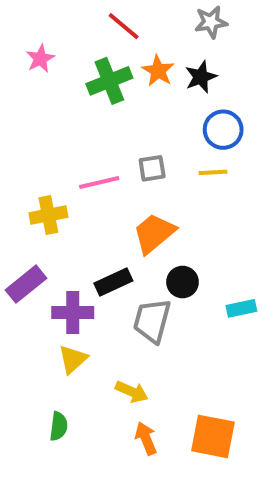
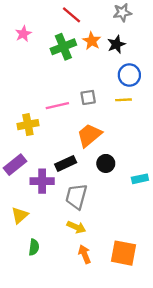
gray trapezoid: (152, 321) -> (76, 196), moved
yellow triangle: (73, 359) -> (20, 215), moved

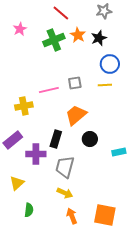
black rectangle: (66, 163) -> (56, 139), turned -48

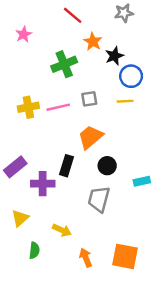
black star: (99, 38) -> (114, 56), moved
green cross: (54, 40) -> (64, 64), moved
yellow cross: (24, 106) -> (28, 107), moved
gray trapezoid: (65, 167) -> (99, 199), moved
yellow arrow: (65, 193) -> (62, 230), moved

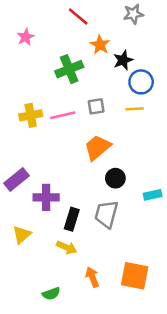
black rectangle: (67, 166) -> (72, 219), moved
green semicircle: (34, 250) -> (51, 294), moved, turned 63

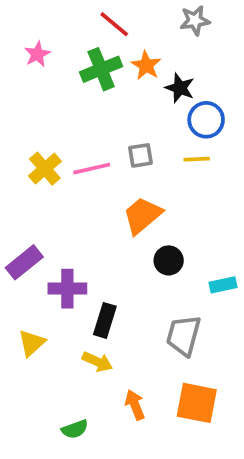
black star: (123, 60) -> (180, 88), turned -30
green cross: (69, 69) -> (101, 69), moved
yellow cross: (31, 115) -> (45, 169), turned -30
gray trapezoid: (106, 214) -> (184, 335), moved

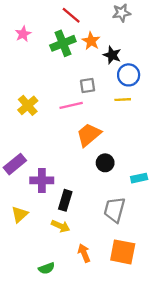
gray square: (140, 155) -> (88, 85), moved
pink line: (92, 169) -> (71, 105), moved

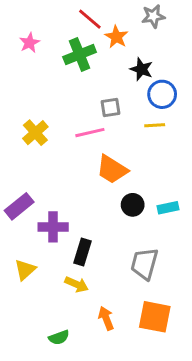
orange star: (91, 41) -> (116, 37), moved
orange trapezoid: (89, 135) -> (112, 169), turned -108
cyan rectangle: (139, 178) -> (168, 208), moved

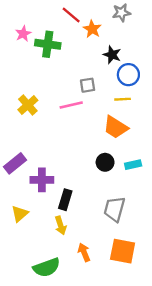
green cross: (80, 55) -> (48, 44), moved, turned 30
orange trapezoid: (112, 169) -> (116, 127), moved
yellow arrow: (77, 284) -> (61, 225), turned 48
green semicircle: (59, 337) -> (47, 267), size x1.6

